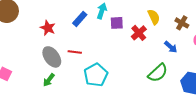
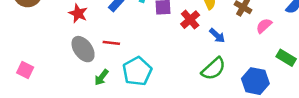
blue arrow: (171, 47) -> (217, 36), moved
green arrow: (49, 80) -> (101, 77), moved

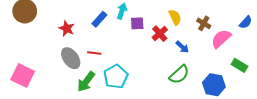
pink semicircle: (264, 26) -> (221, 39), size x1.5
pink square: (25, 70) -> (23, 76), size x1.6
green arrow: (101, 77) -> (86, 82), size x1.5

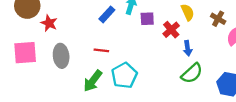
red star: (67, 28) -> (49, 23), moved
blue arrow: (182, 47) -> (188, 48), moved, turned 40
gray ellipse: (71, 58) -> (61, 56), moved, turned 30
pink square: (23, 76) -> (25, 53), moved, turned -30

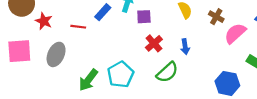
red cross: (171, 30) -> (154, 43), moved
red line: (101, 50) -> (78, 27), moved
gray ellipse: (61, 56) -> (56, 54), turned 30
green semicircle: (192, 73) -> (167, 72), moved

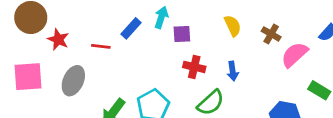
red cross: (154, 43) -> (194, 67), turned -36

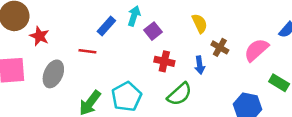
purple square: (182, 34) -> (153, 31), turned -36
brown cross: (271, 34) -> (220, 47), moved
red line: (101, 46) -> (87, 51), moved

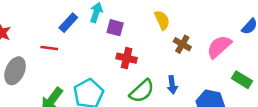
purple square: (153, 31) -> (115, 28), turned -36
blue arrow: (200, 65) -> (172, 85), moved

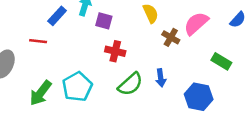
pink semicircle: (219, 47) -> (196, 23), moved
green rectangle: (242, 80) -> (221, 61), moved

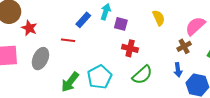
brown cross: (171, 37) -> (184, 46), moved, turned 32
blue arrow: (161, 78) -> (178, 70), moved

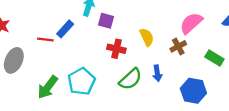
yellow semicircle: (159, 18) -> (147, 37), moved
blue rectangle: (83, 20) -> (65, 29), moved
blue arrow: (178, 70) -> (157, 73), moved

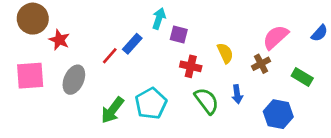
red line: (45, 39) -> (110, 56), turned -56
green semicircle: (130, 79) -> (207, 101), turned -85

